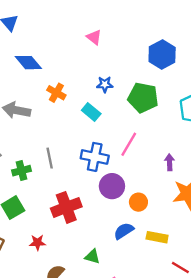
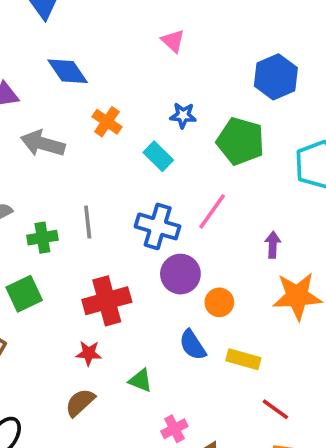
blue semicircle: (124, 231) -> (193, 345), turned -96
red star: (38, 243) -> (89, 353), moved

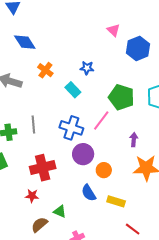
pink triangle: (173, 41) -> (113, 30), moved
green pentagon: (241, 141) -> (121, 97), moved
brown semicircle: (80, 403) -> (39, 225), moved

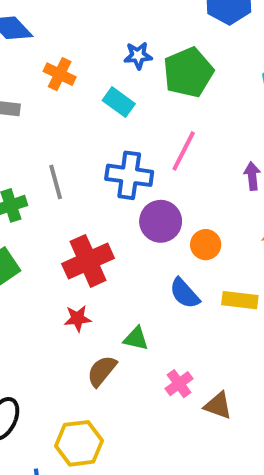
green pentagon: (121, 97) -> (188, 72), moved, turned -30

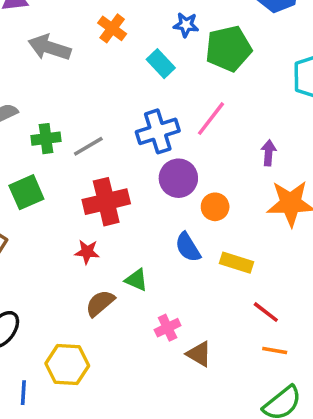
blue cross: (129, 175) -> (158, 131), turned -36
gray line: (56, 182) -> (88, 146), moved, turned 64

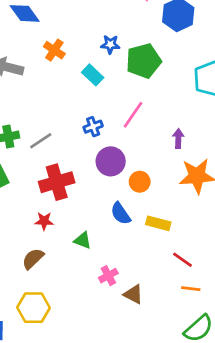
blue cross: (158, 131) -> (93, 127), size x0.6
brown semicircle: (100, 303) -> (33, 259), moved

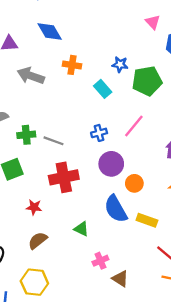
orange cross: (54, 50) -> (72, 65), turned -30
gray line: (41, 141) -> (54, 141), turned 48
blue semicircle: (121, 214) -> (116, 209), size x1.4
red star: (44, 221) -> (34, 207), moved

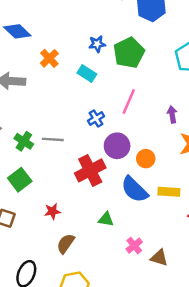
orange cross: (72, 65) -> (49, 58), turned -36
green cross: (26, 135) -> (24, 141), turned -36
red cross: (64, 177) -> (90, 170), moved

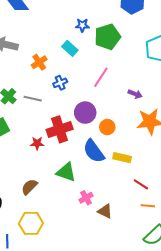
orange cross: (49, 58) -> (39, 62), moved
purple arrow: (172, 115) -> (135, 94), turned 112
blue cross: (96, 118) -> (60, 83), moved
red star: (52, 211) -> (37, 143), moved
green triangle: (106, 219) -> (66, 172), size x1.5

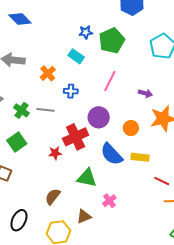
blue cross: (60, 83) -> (71, 91), turned 32
orange circle: (107, 127) -> (131, 128), moved
brown triangle: (105, 211) -> (84, 216), moved, turned -42

